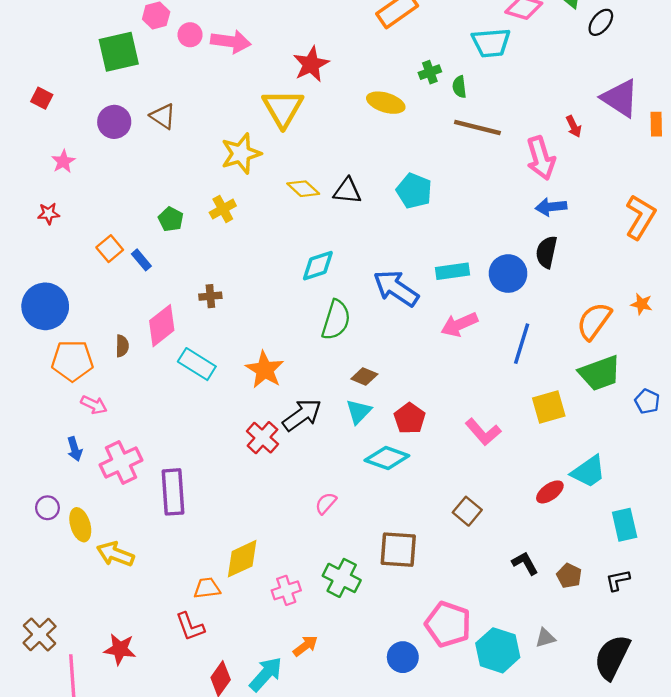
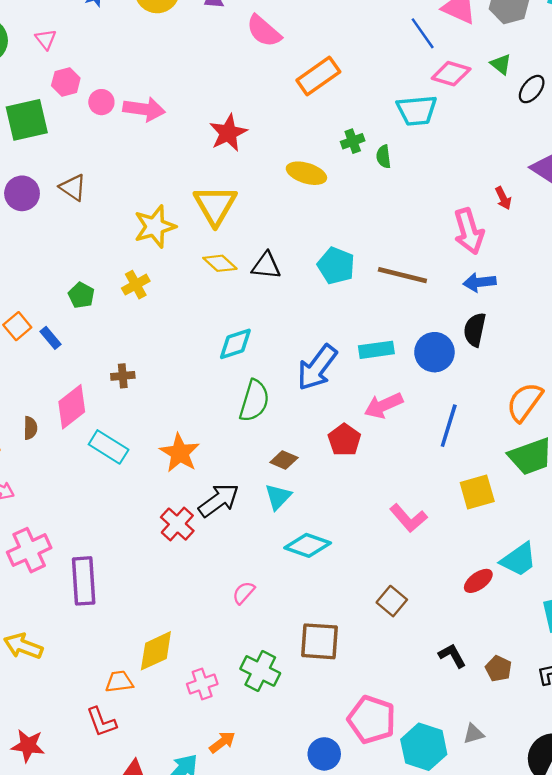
yellow triangle: (283, 108) -> (215, 205), moved
brown line: (477, 128) -> (402, 275), moved
blue arrow: (396, 288) -> (317, 368), turned -87
red pentagon: (410, 418) -> (344, 440), moved

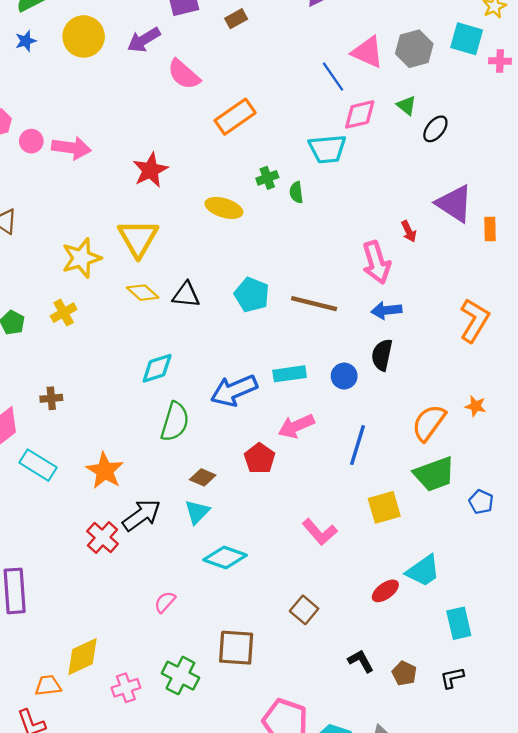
pink diamond: (451, 74) -> (360, 114), turned -30
blue circle: (434, 352) -> (344, 376), size x0.7
blue arrow: (317, 368) -> (234, 391), turned 30

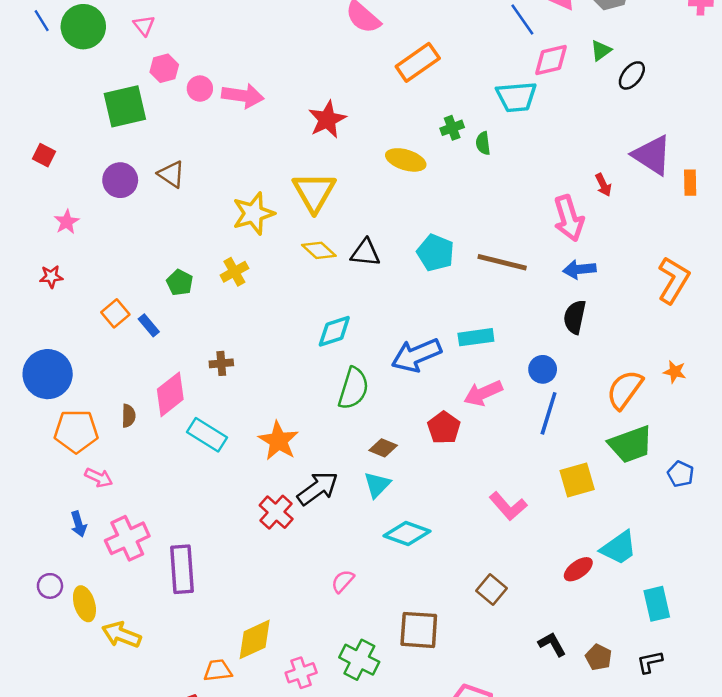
green triangle: (406, 106) -> (601, 50), turned 45
blue circle: (344, 376) -> (543, 369), moved

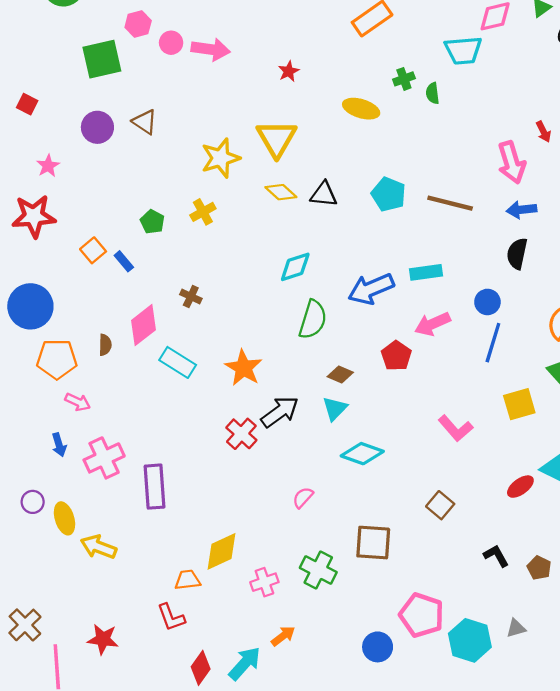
red star: (327, 119) -> (289, 71), size x0.6
red star: (51, 277) -> (34, 216), size x2.0
brown cross: (221, 363) -> (191, 296), turned 30

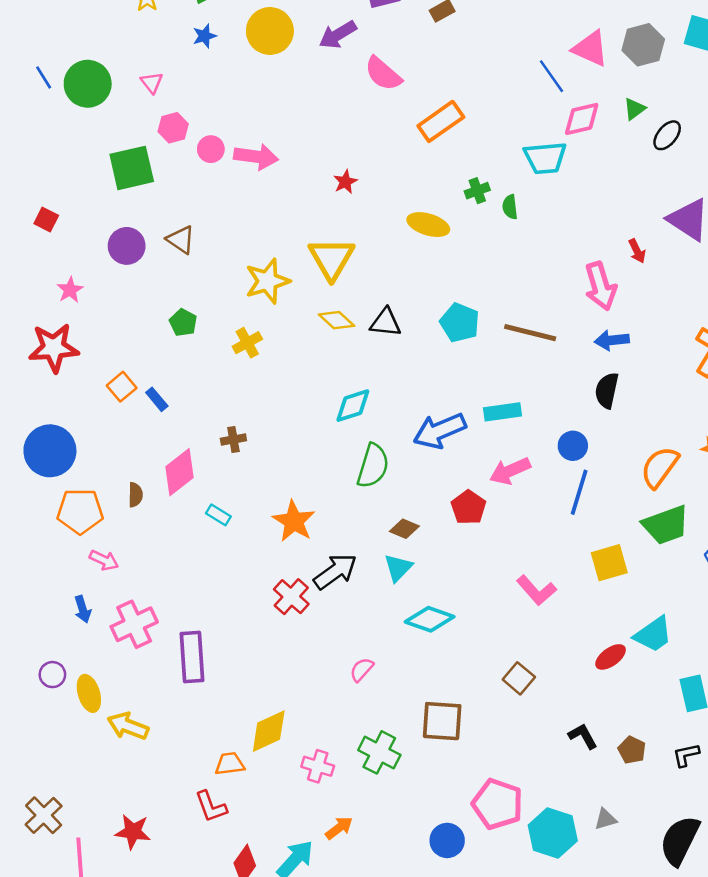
green pentagon: (152, 222) -> (183, 323), moved
brown cross: (191, 296) -> (233, 439), turned -35
cyan rectangle: (178, 362) -> (218, 515), size x0.6
pink cross: (264, 582) -> (318, 766), turned 36

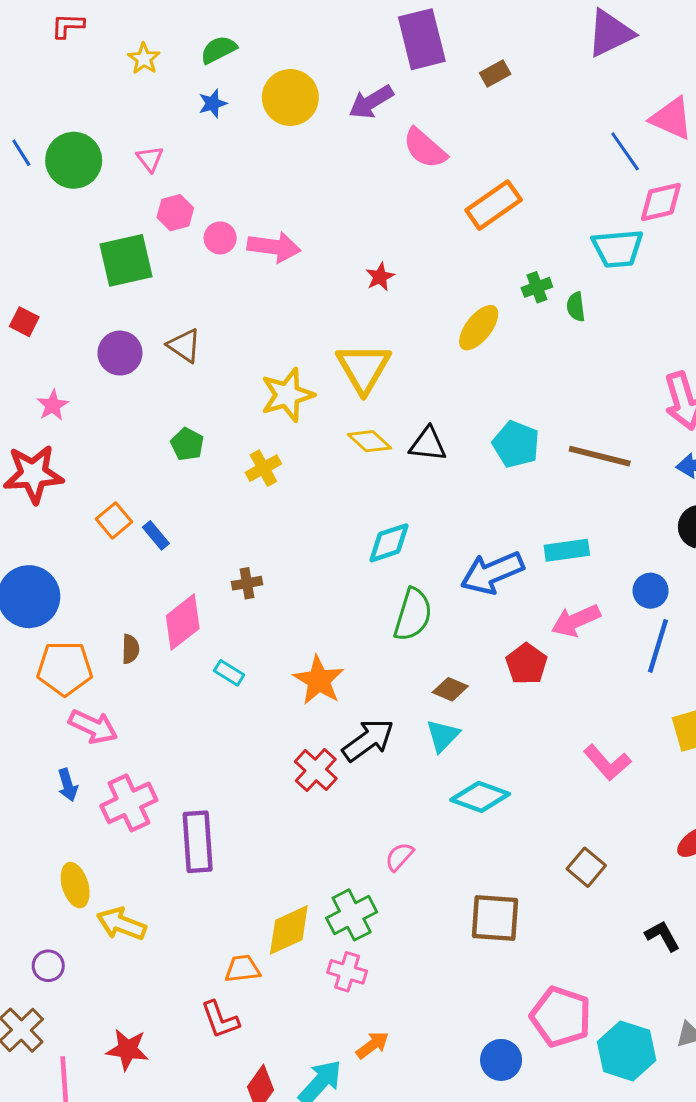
yellow ellipse: (428, 225) -> (479, 328), turned -69
pink arrow: (104, 560) -> (93, 727), size x1.4
purple circle: (52, 675) -> (48, 966), moved
green cross: (379, 752) -> (352, 915), moved, turned 36

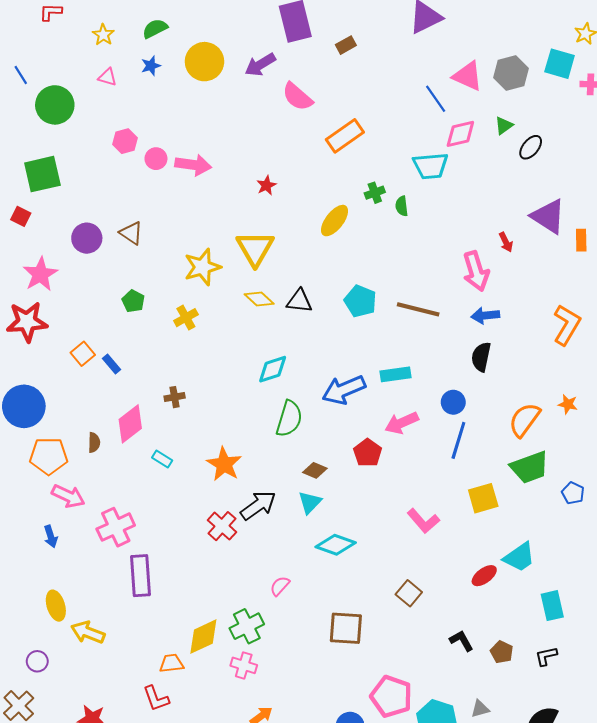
blue line: (21, 153) -> (21, 75), moved
pink triangle: (150, 159) -> (107, 77), moved, turned -36
green square: (126, 260) -> (42, 174), moved
pink star: (53, 405) -> (40, 274), size x1.6
pink cross: (129, 803) -> (116, 527), moved

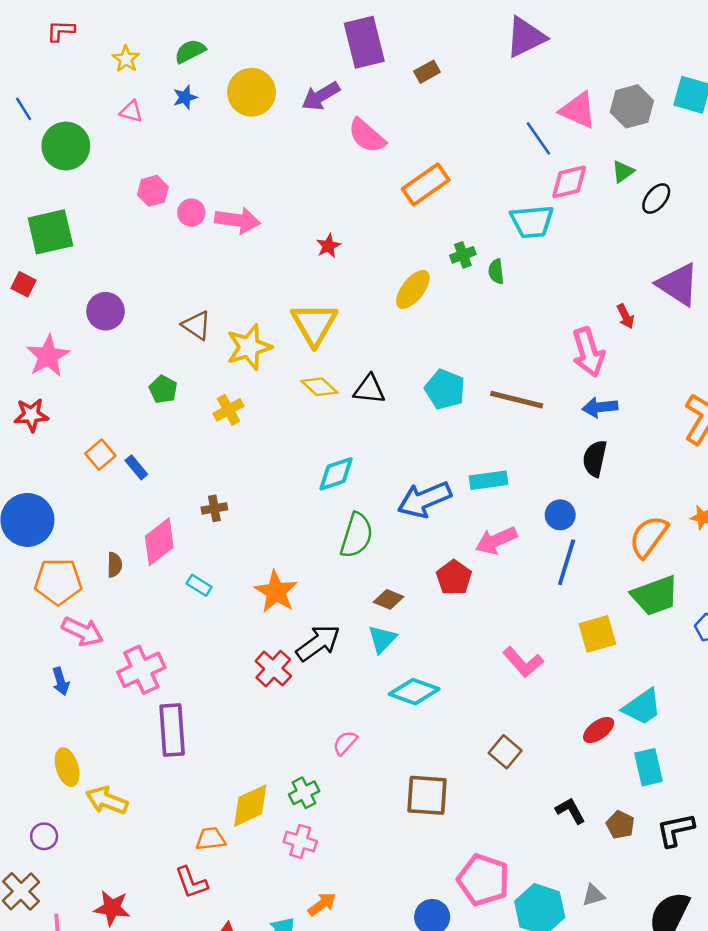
brown triangle: (131, 233) -> (196, 325), moved
red star: (27, 322) -> (31, 415), size x0.7
cyan rectangle: (552, 606) -> (649, 767), moved
green cross: (247, 626) -> (304, 793), size x0.7
black L-shape: (546, 656) -> (675, 830), size x1.4

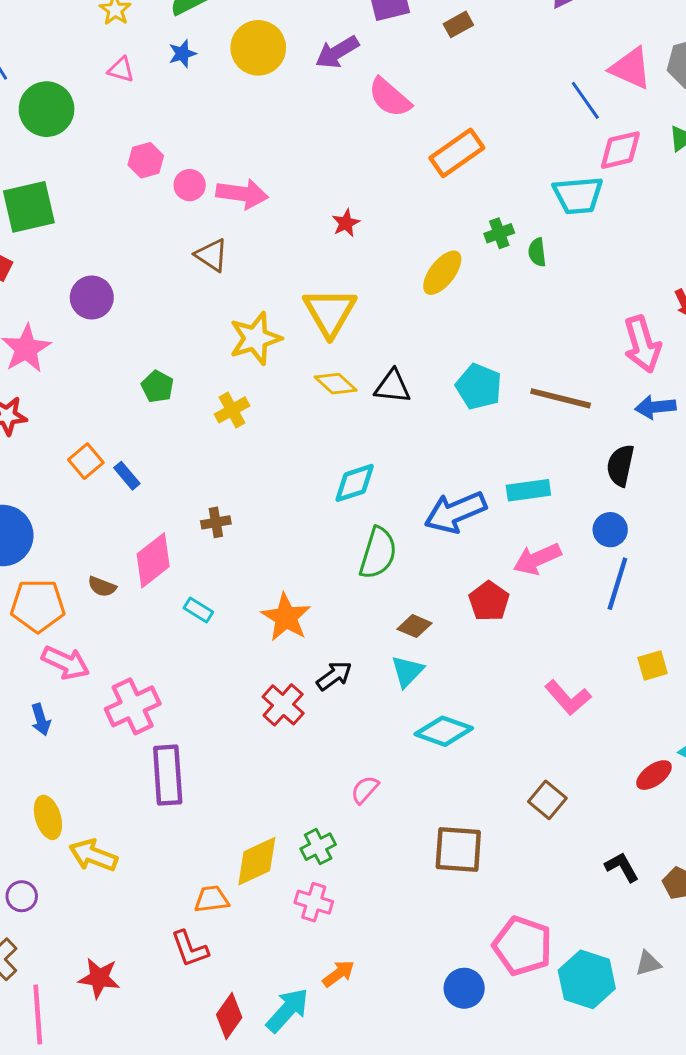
brown triangle: (196, 325) -> (212, 255), moved
black semicircle: (595, 458) -> (620, 465), moved
brown semicircle: (114, 565) -> (102, 587), turned 110
yellow square: (597, 634) -> (653, 665), size x0.7
black arrow: (318, 643) -> (334, 676), size x0.7

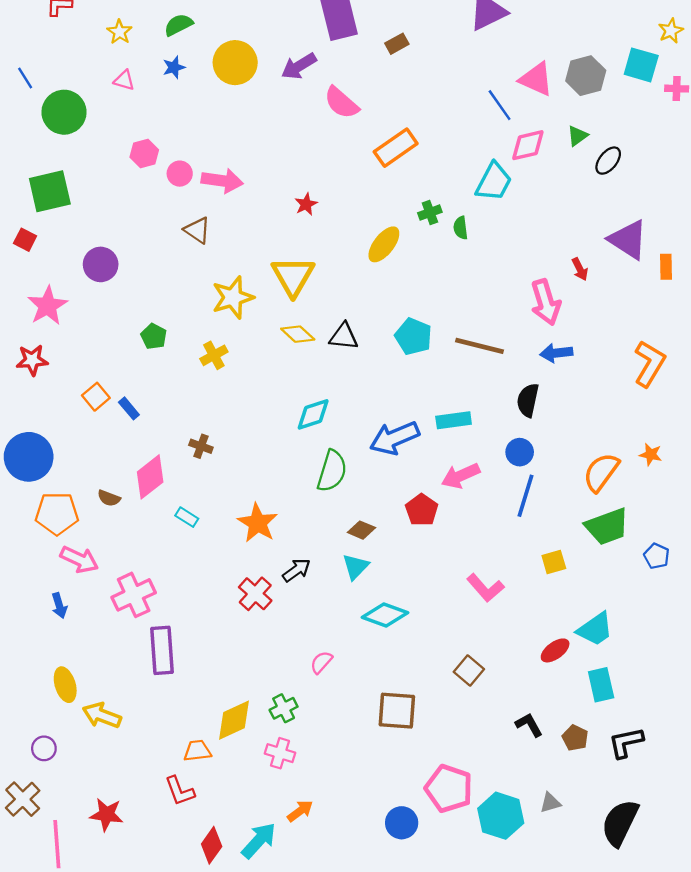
cyan trapezoid: (578, 195) -> (494, 182), turned -57
brown cross: (216, 522) -> (201, 446), turned 30

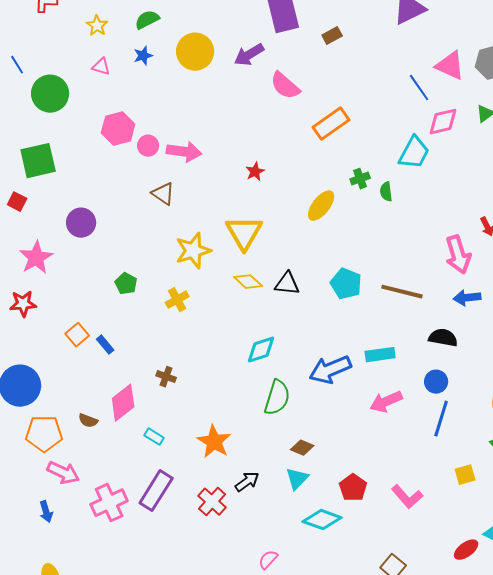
pink hexagon: (144, 153) -> (118, 129), size x1.4
black semicircle: (528, 400) -> (443, 338), turned 88
red pentagon: (422, 510) -> (353, 488), moved
purple rectangle: (162, 650) -> (156, 491), moved, turned 36

